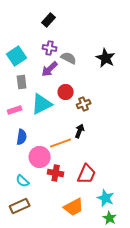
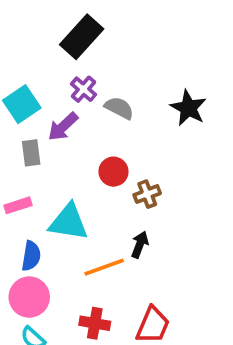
black rectangle: (49, 20) -> (82, 37), size x1.6
purple cross: (50, 48) -> (84, 89), turned 32
purple arrow: (50, 69) -> (63, 127), moved
cyan triangle: (42, 104) -> (69, 222), moved, turned 35
pink circle: (40, 157) -> (29, 297), moved

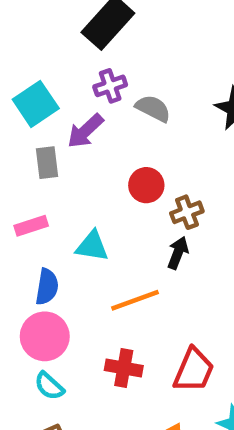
purple cross: (84, 89) -> (110, 86), turned 30
cyan triangle: (69, 222) -> (92, 246), size x0.7
black arrow: (140, 245) -> (178, 253), moved

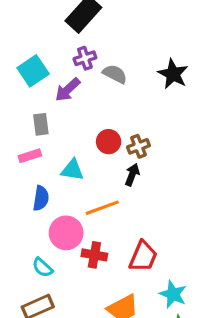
gray rectangle: (47, 163) -> (41, 124), moved
red circle: (146, 185) -> (109, 142), moved
pink circle: (45, 336) -> (66, 233), moved

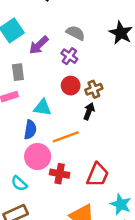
purple cross: (85, 58) -> (69, 56), moved, turned -35
blue semicircle: (41, 198) -> (30, 130), moved

